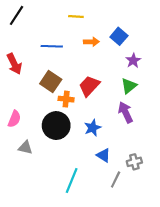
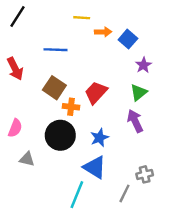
orange arrow: (91, 42) -> (103, 32), moved
blue triangle: (104, 155) -> (95, 167), moved, size x1.5

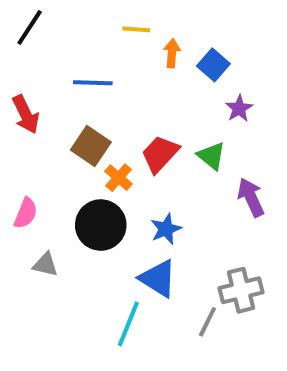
orange arrow: (103, 32) -> (172, 53), turned -84
green triangle: (139, 92) -> (211, 156), moved, turned -42
orange cross: (71, 107) -> (119, 178), turned 35
purple arrow: (135, 121) -> (251, 197), moved
gray cross: (145, 174) -> (241, 290), size x1.5

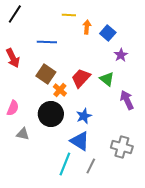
gray cross: (241, 290) -> (122, 147), turned 30
gray line: (207, 322) -> (91, 166), moved

